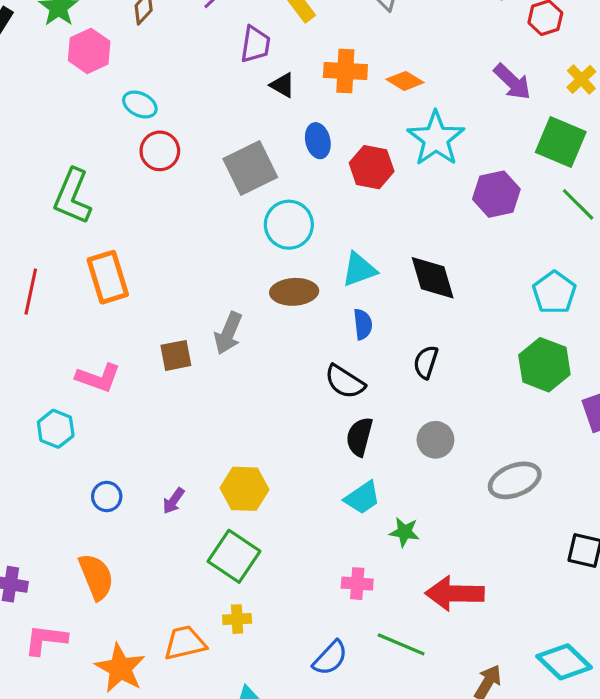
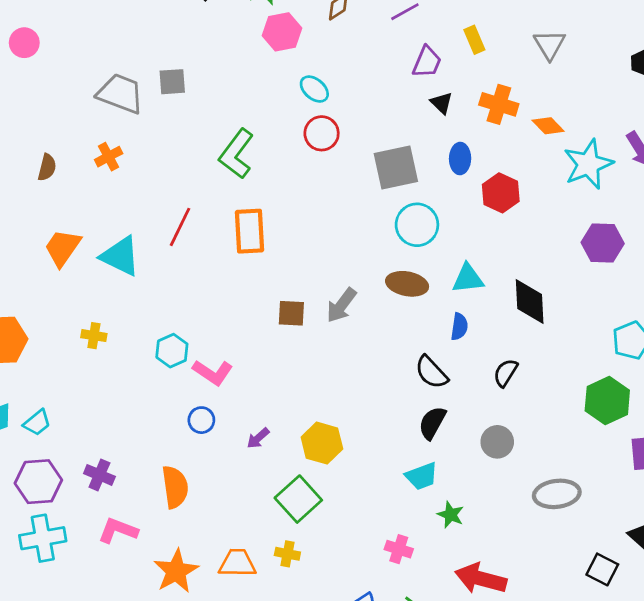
cyan star: (436, 139) -> (588, 164), moved
pink L-shape: (98, 378) -> (213, 372), moved

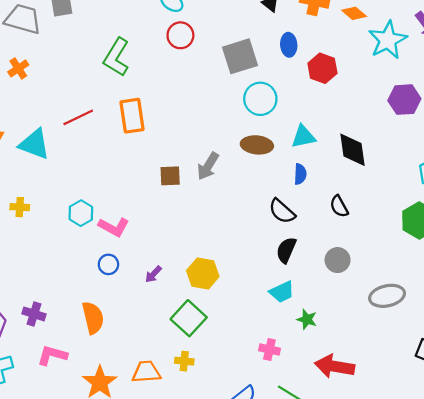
red line: (180, 227) -> (78, 117), turned 44
black semicircle: (506, 373) -> (339, 206), turned -55

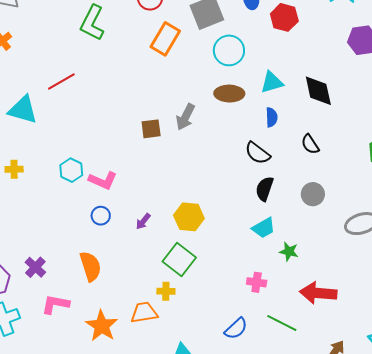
orange rectangle: (132, 116) -> (165, 39), moved, turned 44
purple cross: (34, 314) -> (35, 267), turned 30
yellow cross: (184, 361) -> (166, 291), moved

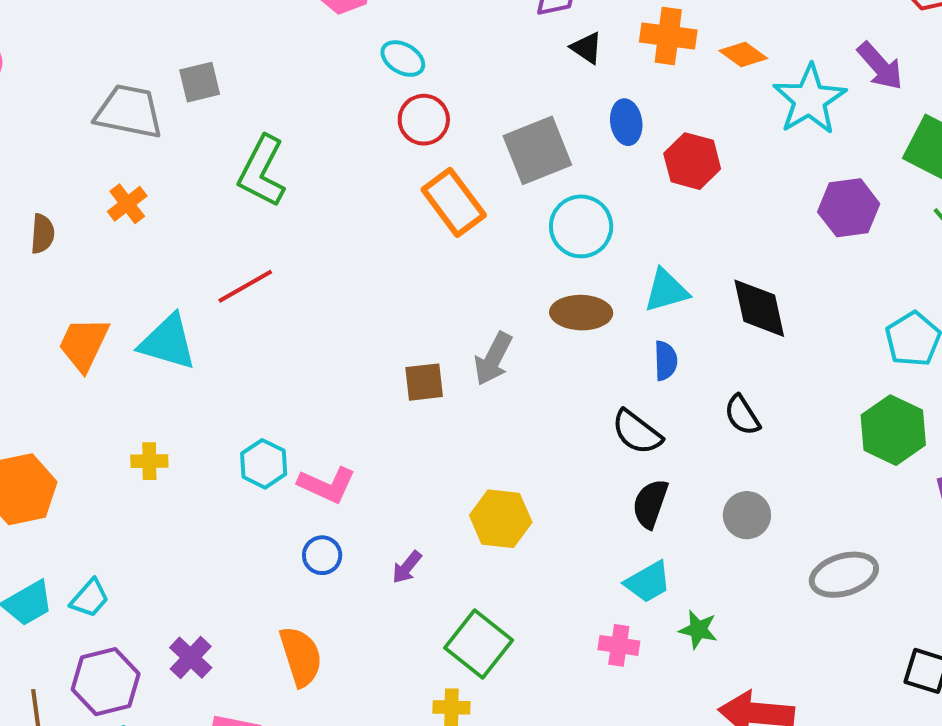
green L-shape: (92, 23) -> (262, 171), moved
orange rectangle: (165, 39) -> (454, 202), turned -68
yellow hexagon: (189, 217) -> (501, 519), moved
pink cross: (257, 282) -> (619, 645), moved

